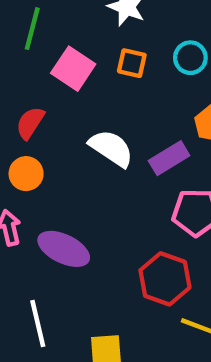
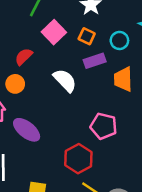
purple rectangle: (169, 158) -> (95, 61), moved

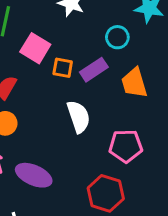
orange square: (87, 36) -> (63, 68), moved
white semicircle: (65, 80) -> (78, 117), moved, turned 40

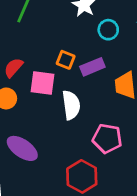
cyan circle: (117, 37) -> (108, 30), moved
pink square: (35, 48) -> (42, 83), moved, turned -35

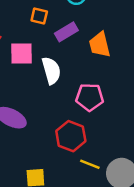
orange square: (66, 60) -> (39, 16), moved

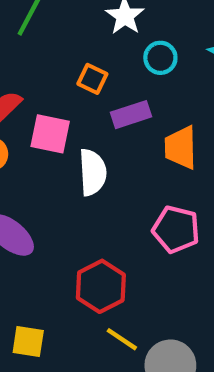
pink pentagon: (90, 97) -> (176, 229), moved

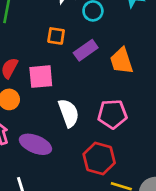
white semicircle: (93, 172) -> (69, 113), moved
pink pentagon: (176, 229) -> (112, 114), moved

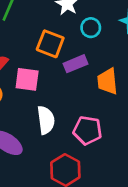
orange square: (56, 36) -> (50, 44), size x1.5

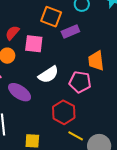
orange trapezoid: (107, 81) -> (96, 61), moved
white semicircle: (46, 120) -> (48, 75), turned 65

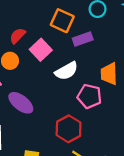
pink square: (34, 44) -> (41, 50), turned 36
white semicircle: (48, 75) -> (66, 71), moved

